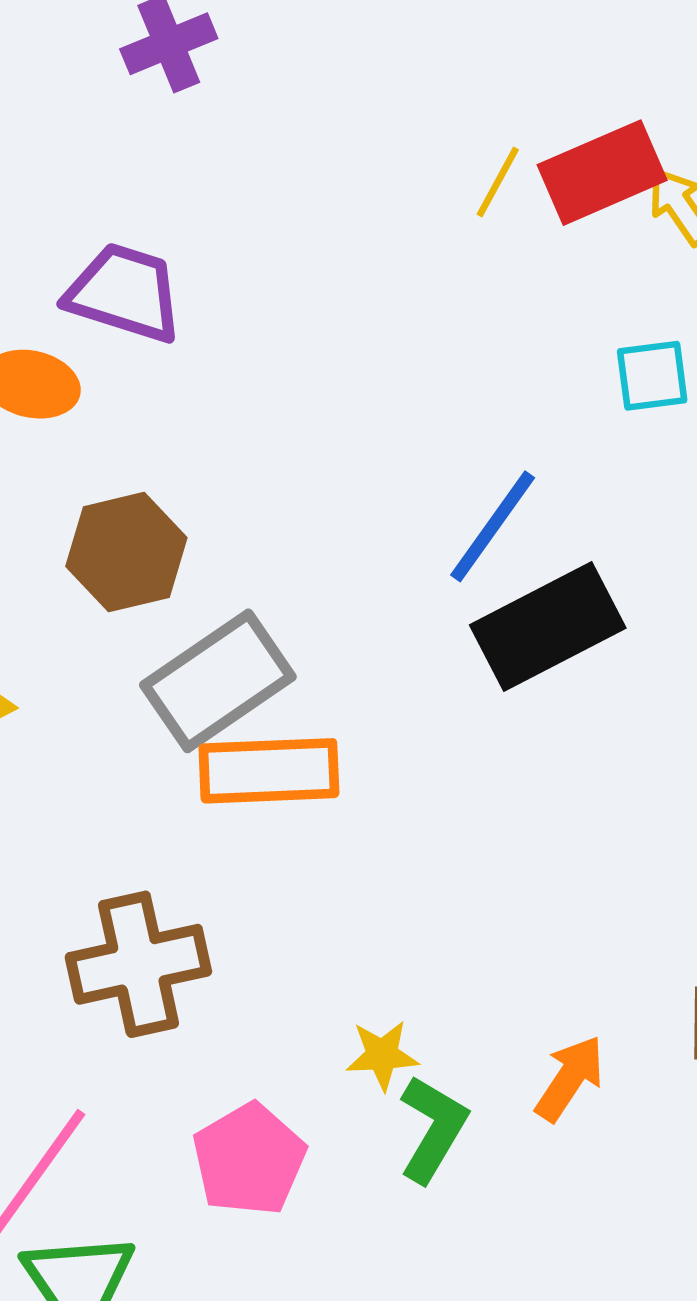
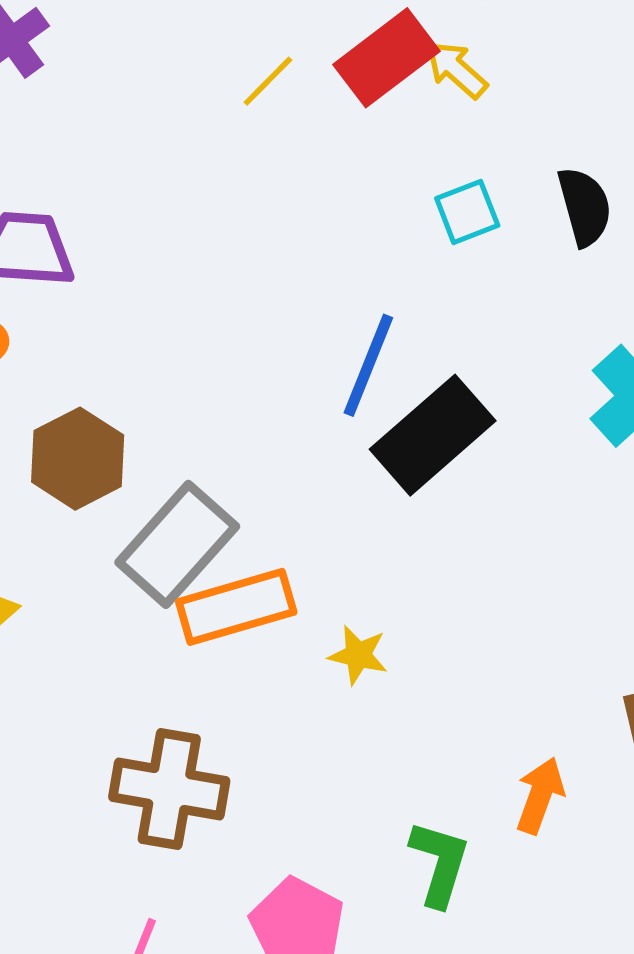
yellow line: (498, 182) -> (268, 81), moved, turned 30
brown cross: (138, 964) -> (169, 789), turned 36
yellow star: (382, 1055) -> (358, 655), moved, turned 30

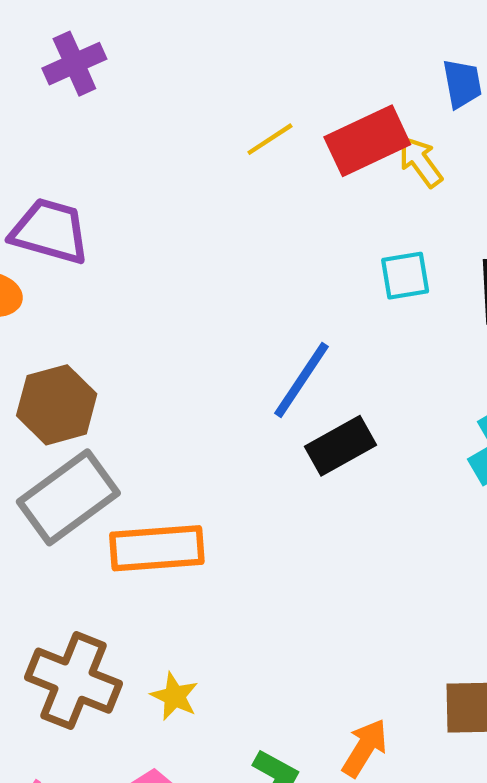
black rectangle: (433, 435) -> (340, 446), size x0.7
gray rectangle: (177, 544) -> (68, 497), moved
yellow star: (358, 655) -> (175, 696), moved

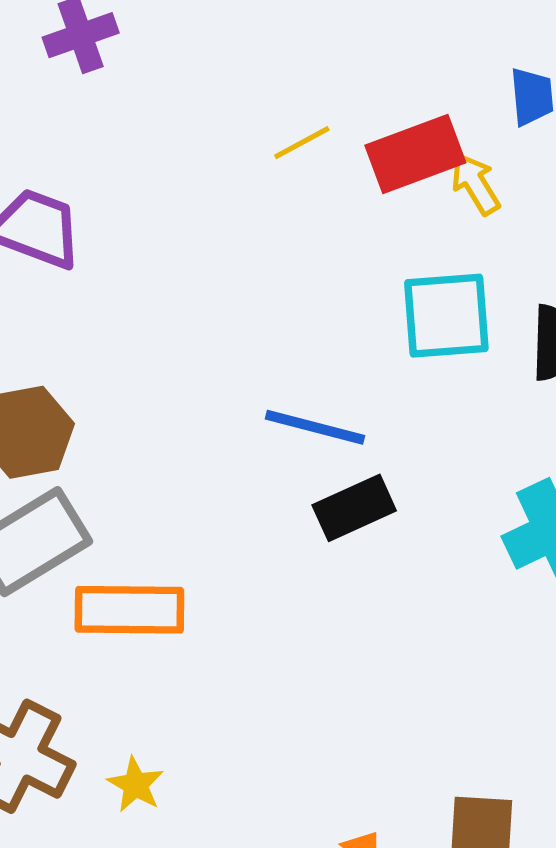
cyan square: (405, 276) -> (446, 316), size x1.6
blue line: (301, 380) -> (315, 427), turned 66

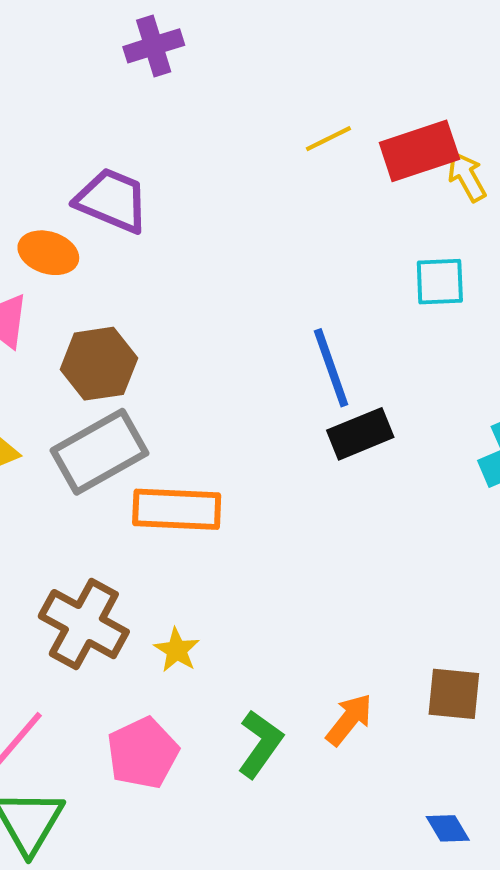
cyan square: (446, 316) -> (440, 282), size x0.7
blue line: (315, 427) -> (331, 368), turned 54

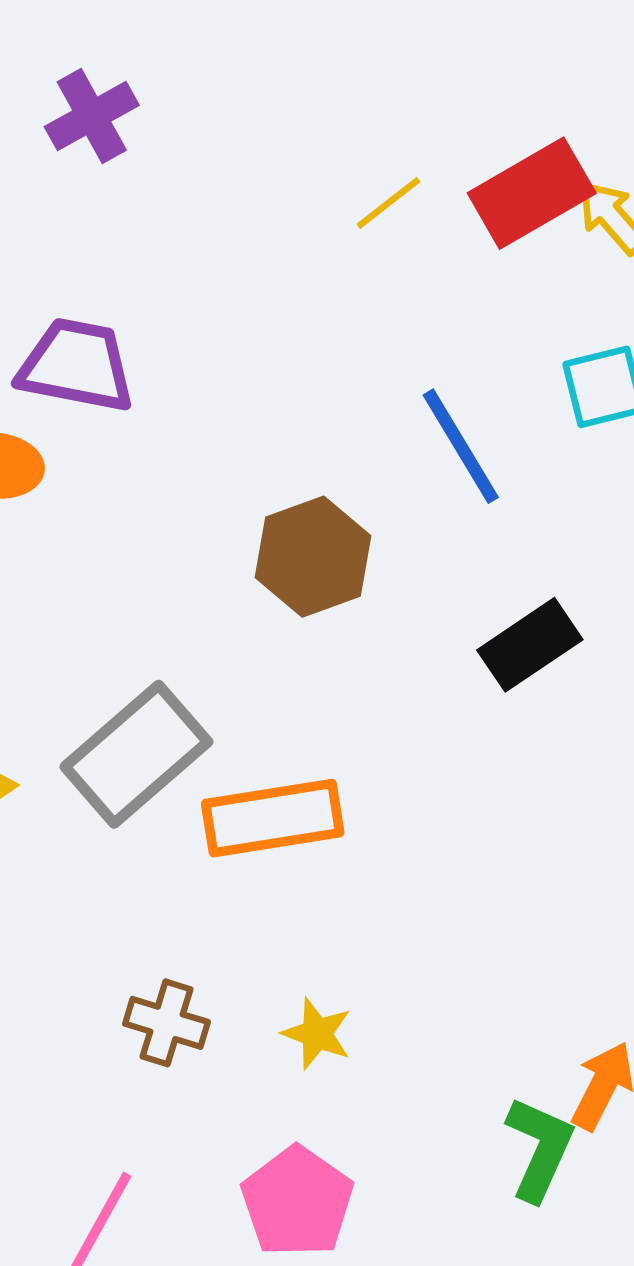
brown hexagon: (99, 364) -> (313, 557), moved
blue line: (331, 368) -> (461, 446), moved
brown cross: (84, 624) -> (167, 1023), size x0.6
green L-shape: (260, 744) -> (540, 1149), moved

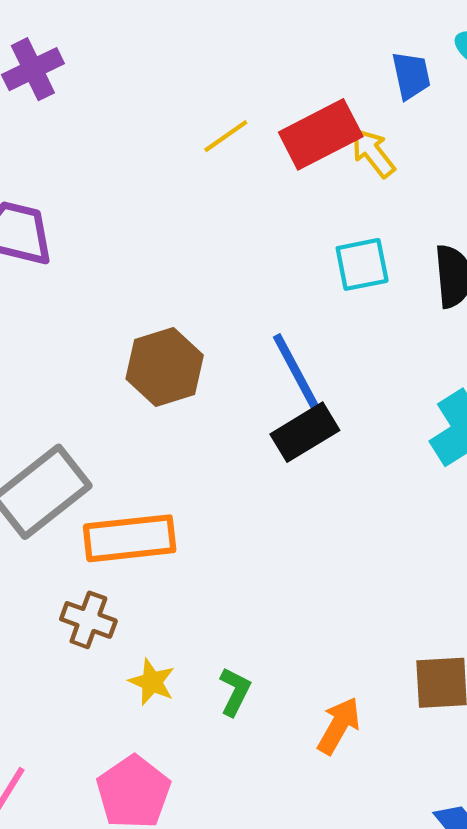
blue line: (461, 446) -> (296, 372), moved
brown cross: (167, 1023) -> (88, 620), moved
green L-shape: (540, 1149) -> (235, 691), moved, size x0.7

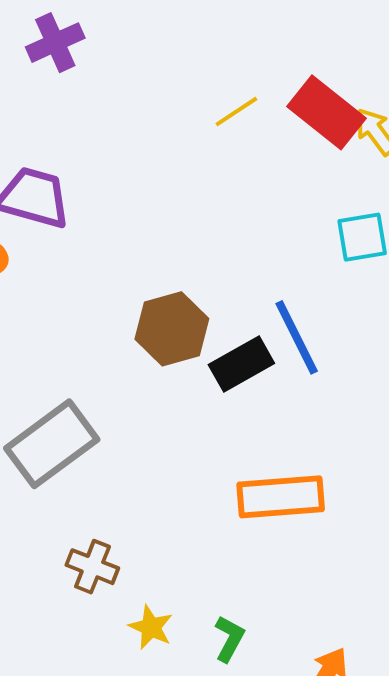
red rectangle: (321, 134) -> (326, 112), turned 64
black rectangle: (305, 432) -> (241, 364), moved
orange rectangle: (130, 538) -> (281, 497), moved

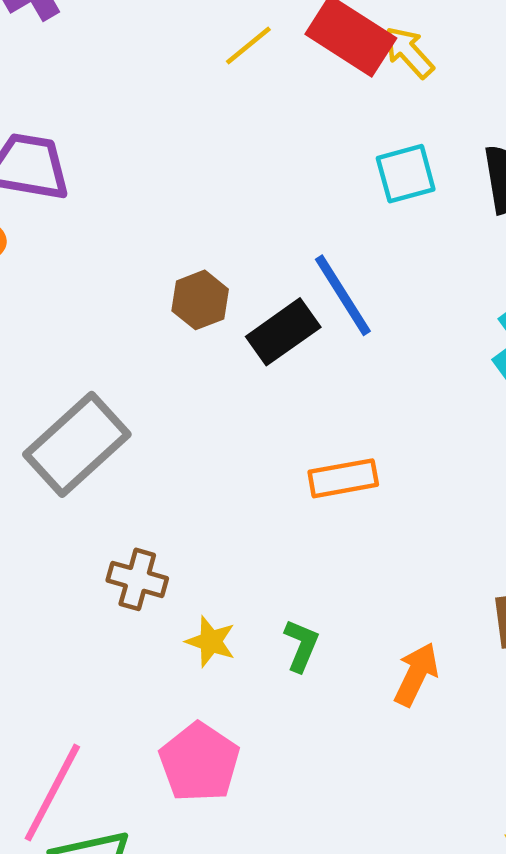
brown hexagon: (172, 329) -> (200, 300), size x0.7
orange rectangle: (281, 497) -> (343, 478), size x0.7

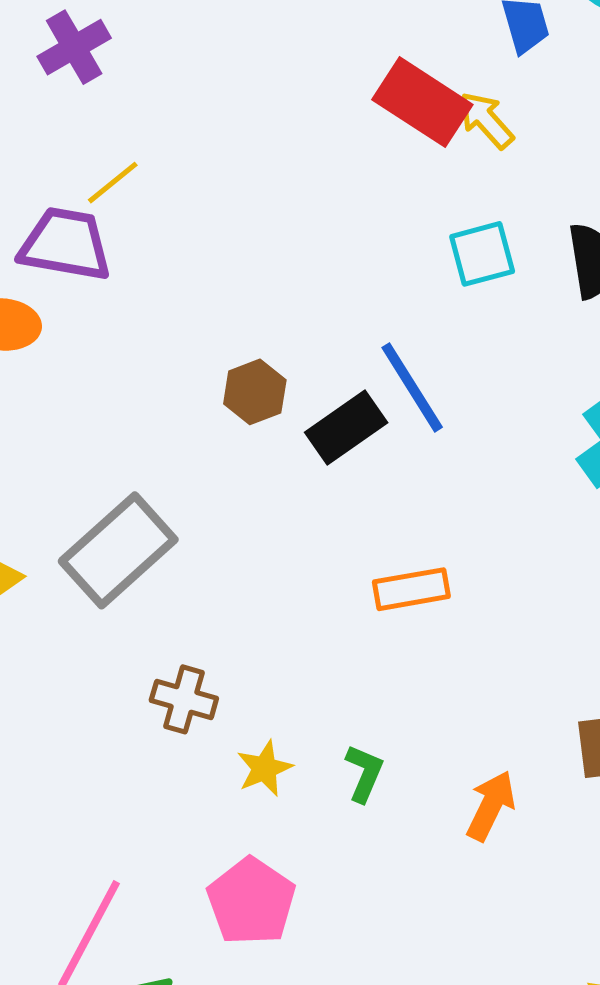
yellow line: (248, 45) -> (113, 183), moved
yellow star: (211, 642) -> (264, 768), turned 30

